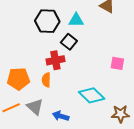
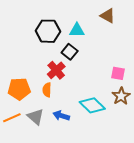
red cross: (55, 60) -> (56, 70), turned -30
brown star: (120, 114) -> (121, 96), moved, turned -30
blue arrow: (61, 116) -> (61, 116), moved

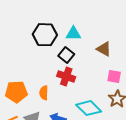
brown triangle: (108, 16) -> (104, 49), moved
red cross: (56, 70) -> (66, 76), moved, turned -30

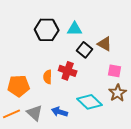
black square: (66, 55) -> (85, 50), moved
orange semicircle: (44, 93) -> (48, 77), moved

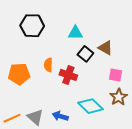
black hexagon: (47, 30) -> (32, 26), moved
orange semicircle: (48, 77) -> (48, 65), moved
orange pentagon: (19, 86) -> (19, 74), moved

